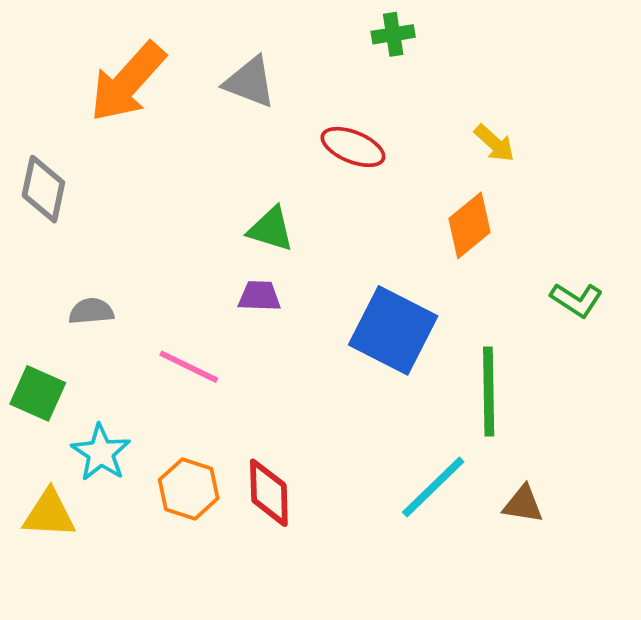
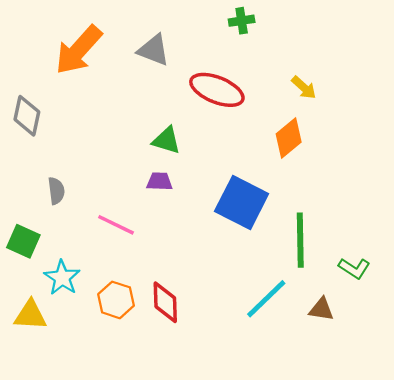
red ellipse: (353, 147) -> (217, 90), size x1.4
green L-shape: (577, 300) -> (354, 268), moved
gray semicircle: (91, 311) -> (56, 191), turned 88

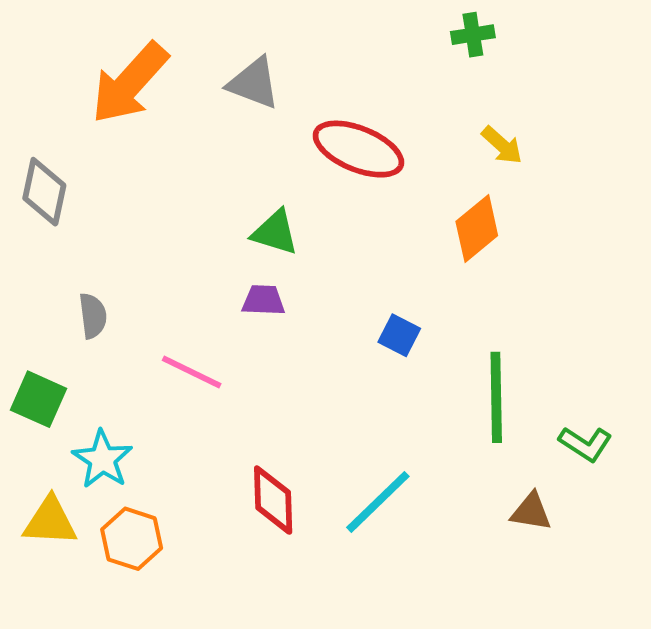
green cross: (242, 21) -> (473, 35), moved
blue square: (242, 203) -> (399, 335), size x0.5
cyan line: (266, 299) -> (378, 502), moved
orange hexagon: (116, 300) -> (132, 539), moved

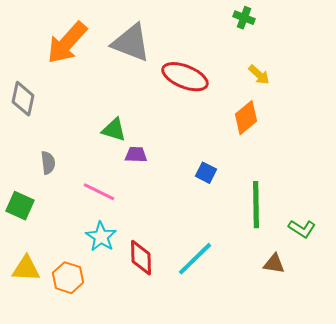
green cross: (473, 35) -> (244, 18), turned 30
gray triangle: (254, 83) -> (131, 43), size x1.4
green triangle: (275, 232) -> (114, 130), moved
cyan star: (102, 459) -> (101, 237), moved

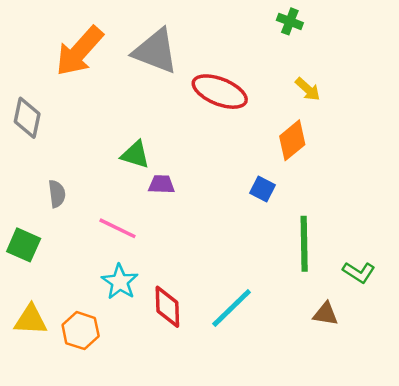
blue square: (206, 173) -> (263, 189), moved

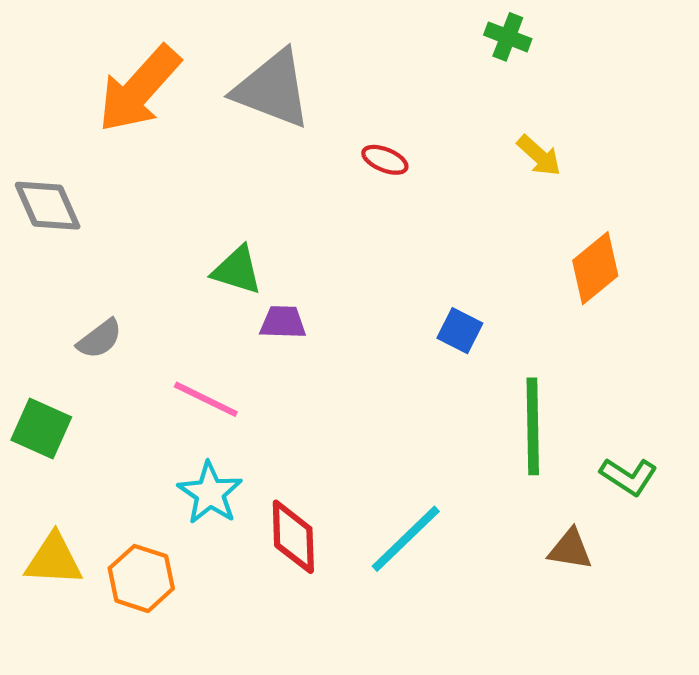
red ellipse: (220, 92) -> (385, 160), size x0.5
gray diamond: (27, 118) -> (48, 206), turned -36
orange diamond: (292, 140) -> (595, 268), moved
gray semicircle: (57, 194) -> (100, 339), turned 60

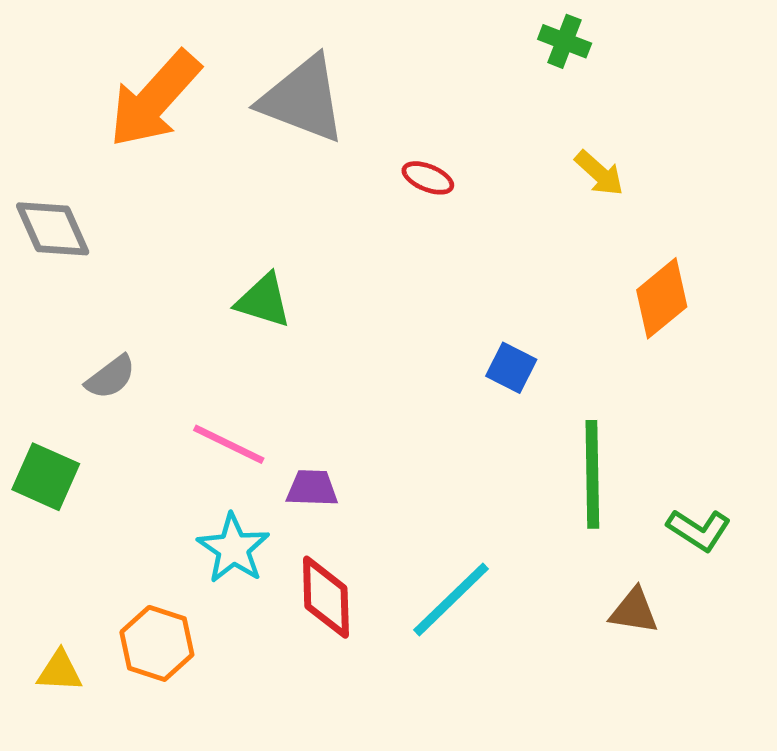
purple trapezoid: (283, 322) -> (312, 488), moved
yellow triangle: (54, 560) -> (60, 671), moved, size x0.7

